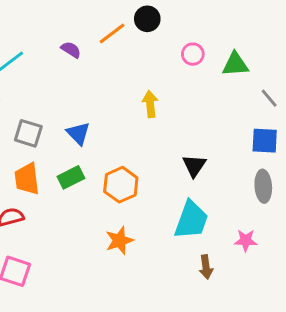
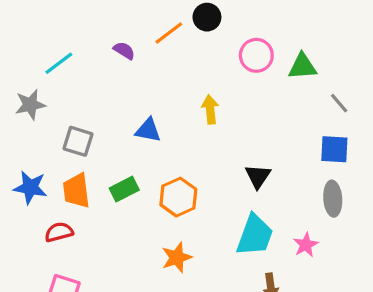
pink circle: (193, 54) -> (256, 55), size x1.4
blue triangle: (78, 133) -> (148, 130), moved, turned -35
pink star: (246, 241) -> (306, 245), moved, turned -30

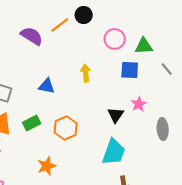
purple semicircle: (124, 51) -> (32, 36), size x1.6
blue square: (334, 149) -> (130, 70), moved
pink star: (306, 245) -> (139, 104), moved
orange star: (177, 258) -> (47, 166), moved

